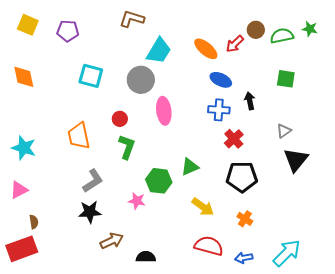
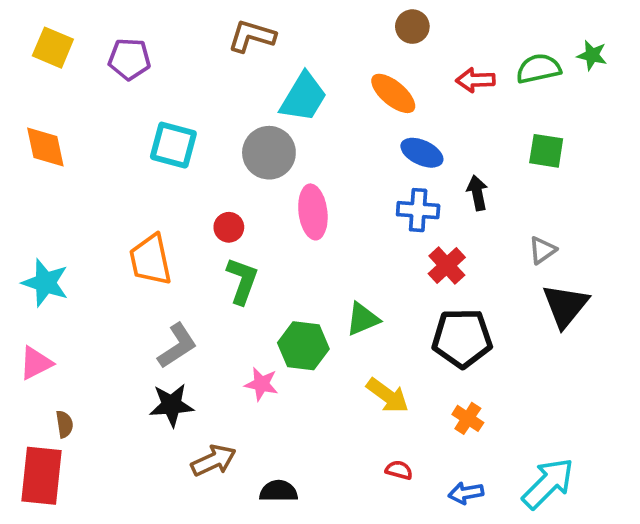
brown circle: (256, 30) -> (412, 27), moved
red arrow: (235, 44) -> (475, 80), moved, turned 42
red semicircle: (209, 246) -> (399, 470), size x0.5
red rectangle: (22, 249) -> (41, 476), turned -64

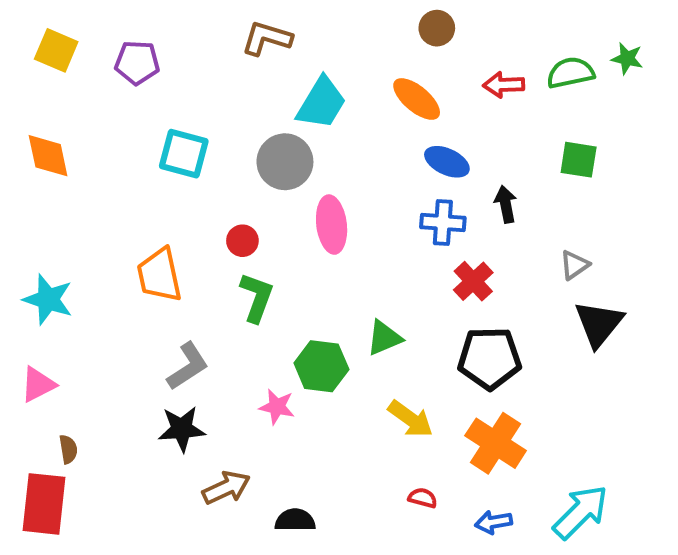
orange cross: (468, 418) -> (496, 443), size x1.8

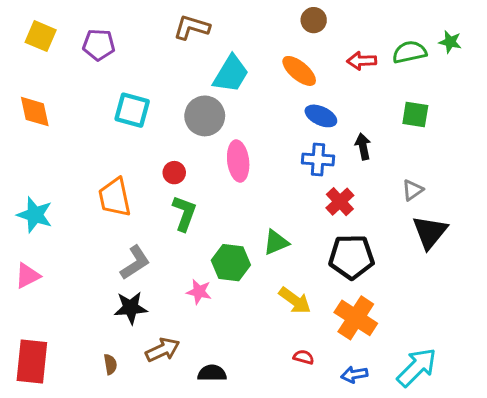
brown semicircle: (68, 449) -> (110, 364), moved

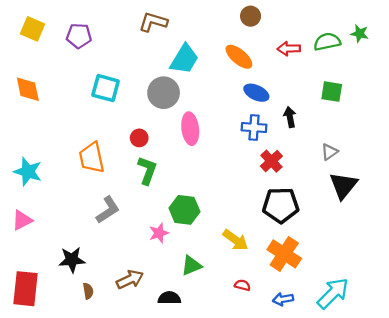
green triangle: (276, 242) -> (191, 266), moved
pink star: (199, 292) -> (159, 233), turned -30
black star: (131, 308) -> (72, 260), moved

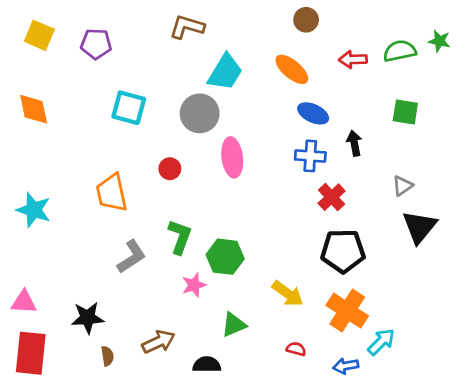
green L-shape: (147, 170) -> (180, 237), moved
pink triangle: (22, 220) -> (24, 302), moved, turned 30
cyan arrow: (333, 293) -> (381, 342), moved, size x0.7

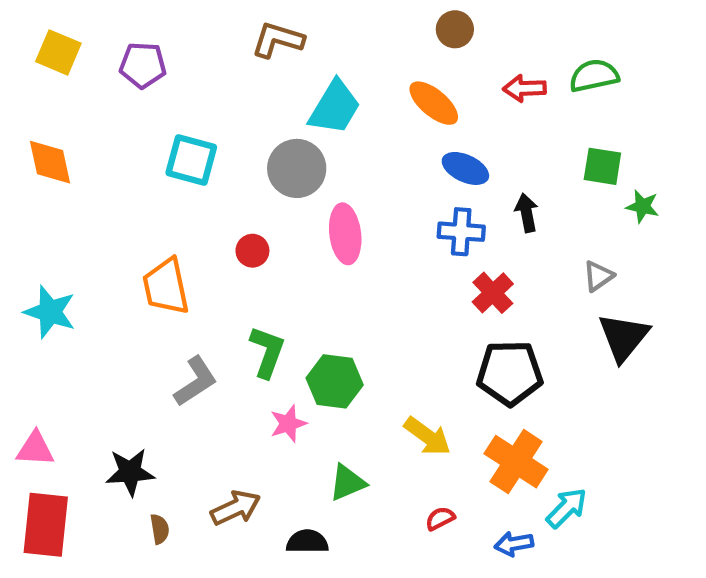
green star: (439, 41) -> (643, 206), moved
red semicircle: (296, 349) -> (440, 518), turned -42

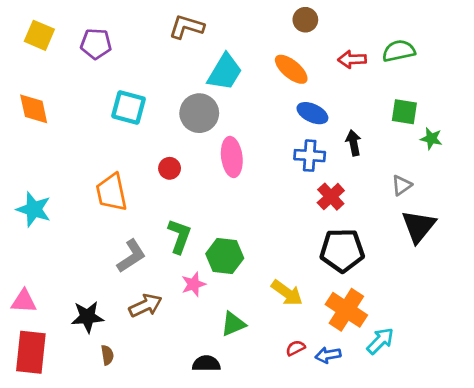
brown arrow: (236, 508) -> (145, 306), moved
blue arrow: (514, 544) -> (328, 355), moved

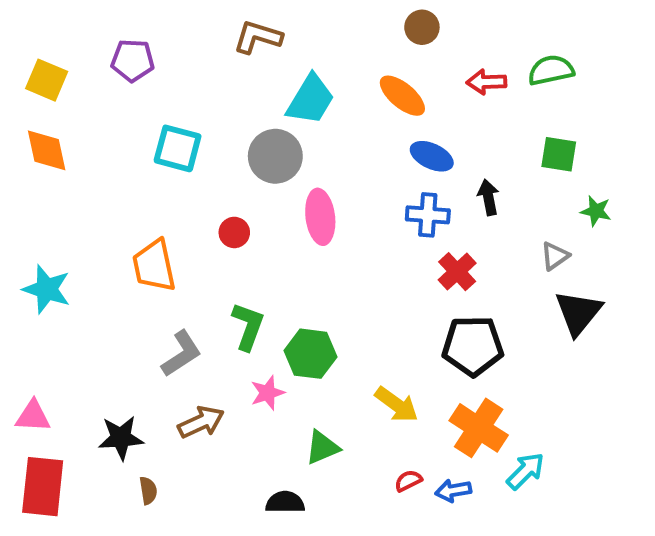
yellow square: (39, 35) -> (47, 80), moved
green star: (431, 139) -> (596, 211), moved

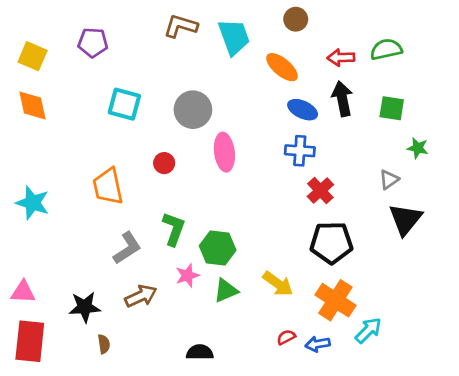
cyan trapezoid: (311, 100) -> (234, 37), moved, turned -51
black arrow: (488, 197) -> (342, 99), moved, size x1.4
green triangle: (322, 448) -> (226, 291), moved

